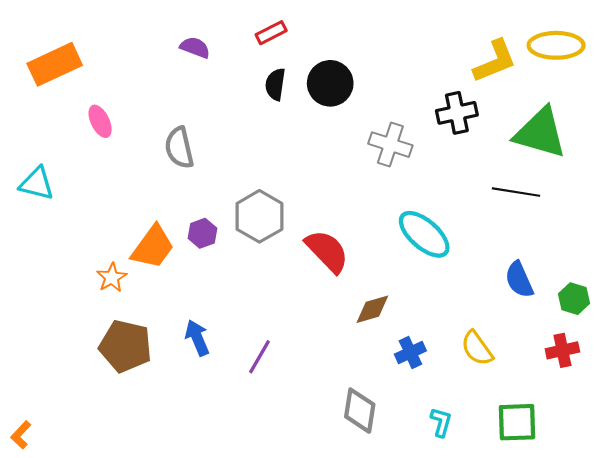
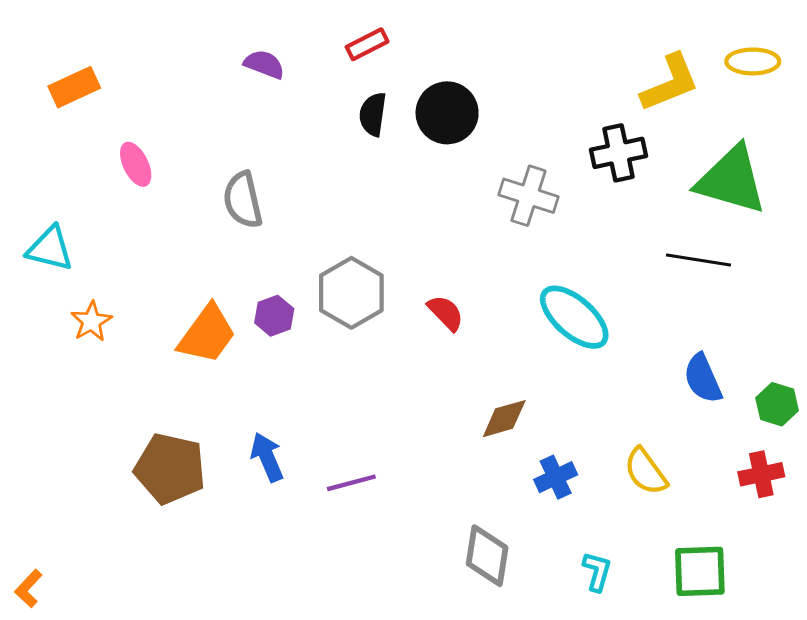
yellow ellipse: (556, 45) -> (753, 61), size x0.7
orange rectangle: (55, 64) -> (74, 87), size x0.7
red semicircle: (327, 251) -> (446, 313), moved, size x0.6
orange star: (112, 278) -> (91, 321), moved
purple line: (259, 357) -> (351, 483), turned 45

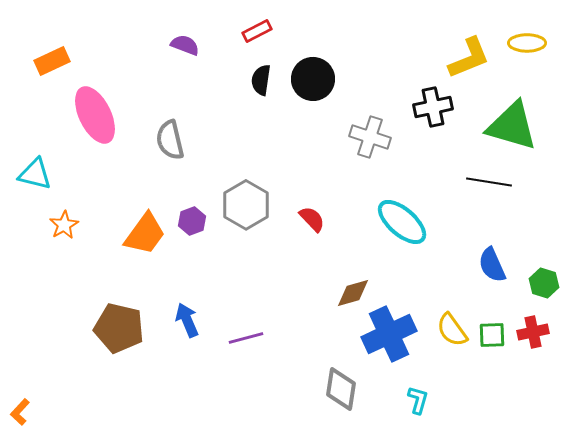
pink ellipse: (136, 164) -> (95, 115), size x1.8
blue cross: (556, 477) -> (389, 334), size x1.8
green square: (700, 571) -> (492, 335), moved, size x0.7

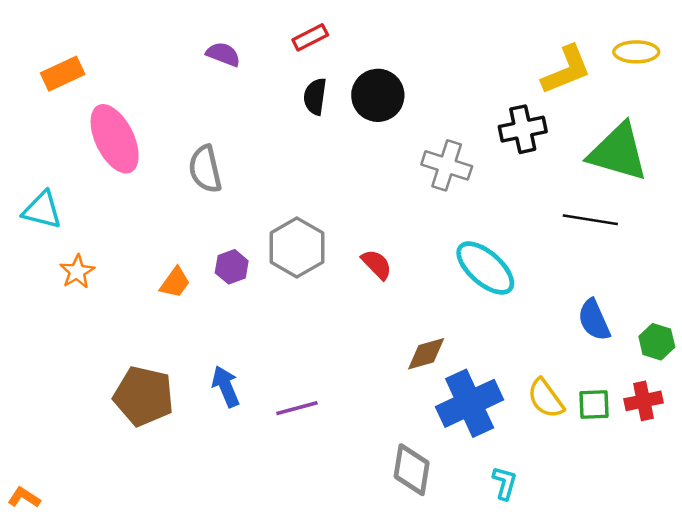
orange trapezoid: (145, 234) -> (175, 283), size x0.6
orange L-shape: (20, 412) -> (24, 497), turned 80

